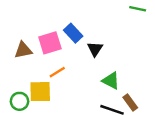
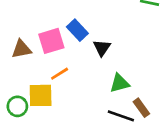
green triangle: (111, 81) -> (120, 83), turned -42

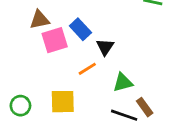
brown triangle: (21, 49) -> (40, 20), moved
orange line: (60, 74) -> (87, 69), moved
yellow square: (41, 95) -> (63, 102), moved

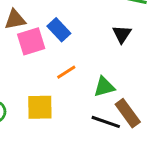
black triangle: (105, 47) -> (122, 34), moved
brown rectangle: (145, 107) -> (128, 113), size x1.4

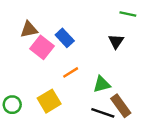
pink square: (31, 41) -> (42, 47), turned -35
yellow square: (40, 107) -> (49, 101), turned -30

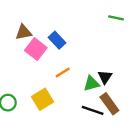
black triangle: (116, 41) -> (105, 77), moved

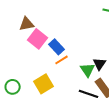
blue rectangle: (57, 40) -> (57, 47), moved
green triangle: (92, 84) -> (88, 70), turned -49

